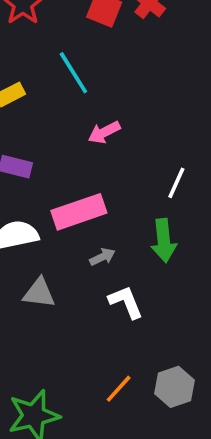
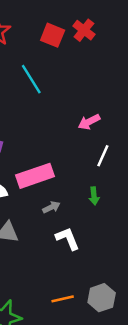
pink arrow: (104, 132) -> (89, 122), moved
green arrow: (164, 241) -> (94, 196), size x0.6
orange line: (119, 389) -> (63, 299), turned 35

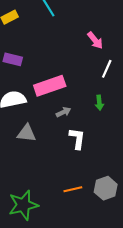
pink arrow: (89, 122) -> (95, 40), turned -102
white L-shape: (68, 239) -> (77, 139), turned 30

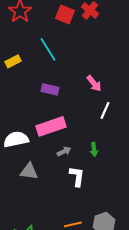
purple rectangle: (13, 59) -> (50, 89), moved
green arrow: (99, 103) -> (94, 149), moved

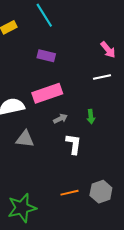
pink arrow: (94, 83) -> (108, 50), moved
white line: (105, 110) -> (102, 77), turned 54

